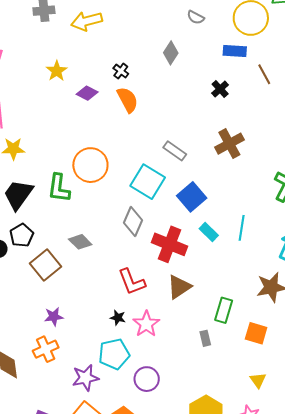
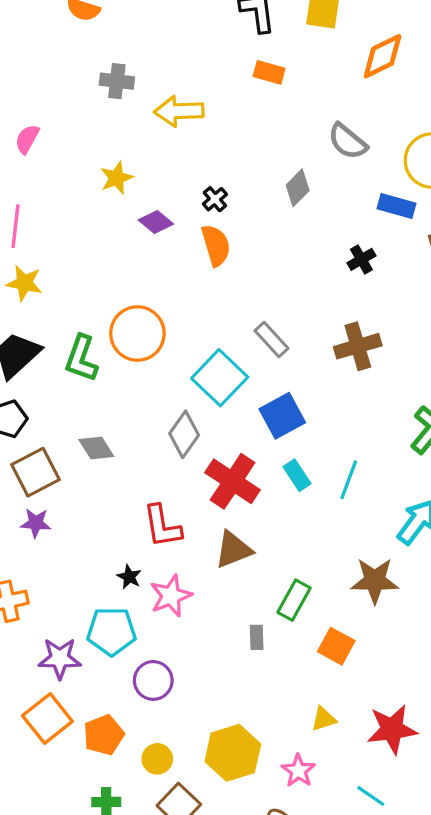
gray semicircle: (196, 17) -> (347, 141), size x1.5
purple star: (54, 317) -> (36, 523), moved
yellow triangle: (258, 380) -> (324, 719), turned 36

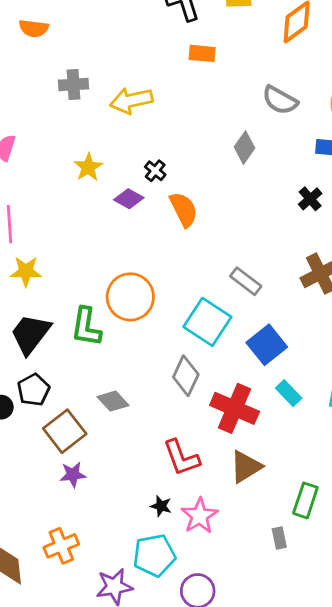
black cross: (215, 199) -> (155, 171), moved

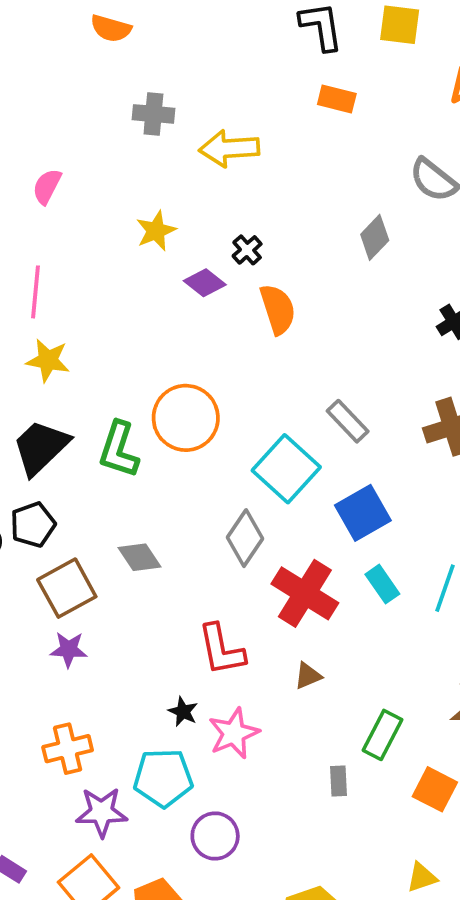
brown triangle: (246, 467) -> (308, 676), size x0.6
orange cross: (61, 546) -> (68, 749), moved

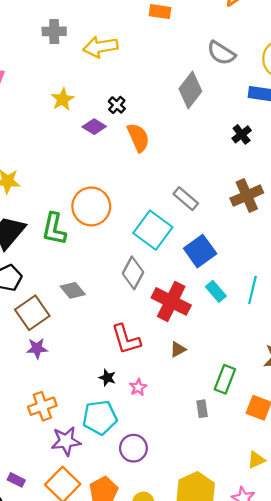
gray diamond: (375, 237) -> (190, 90), size x1.4
pink star: (234, 733) -> (138, 387), size x0.6

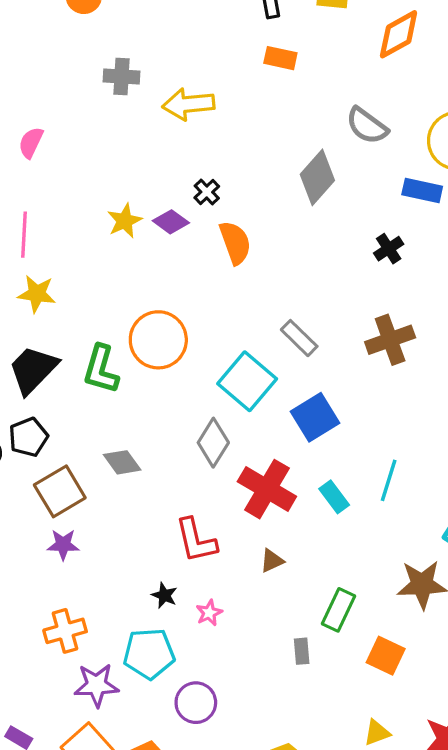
yellow star: (63, 99) -> (125, 221), moved
cyan rectangle: (216, 291) -> (334, 497), moved

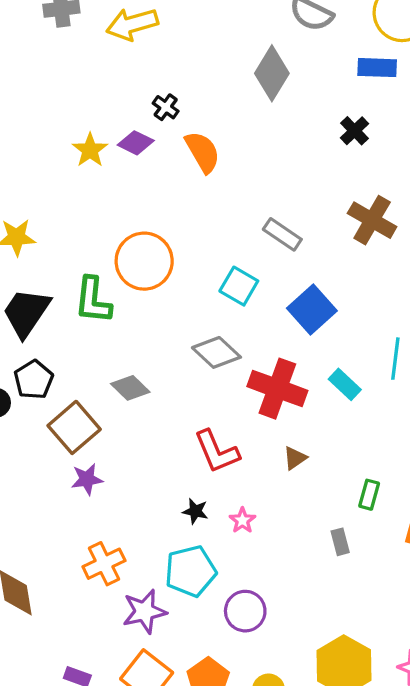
brown cross: (390, 340) -> (372, 220), turned -30
cyan square: (247, 381) -> (239, 286), size x0.7
gray diamond: (213, 443) -> (216, 352), turned -69
green rectangle: (339, 610) -> (369, 495), size x0.7

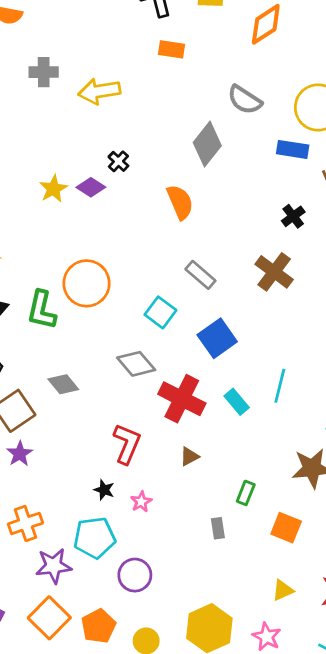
black cross: (354, 131) -> (293, 216), moved
orange semicircle: (203, 152) -> (180, 202), moved
red L-shape: (217, 452) -> (127, 444), turned -141
purple star: (87, 479) -> (20, 454), turned -30

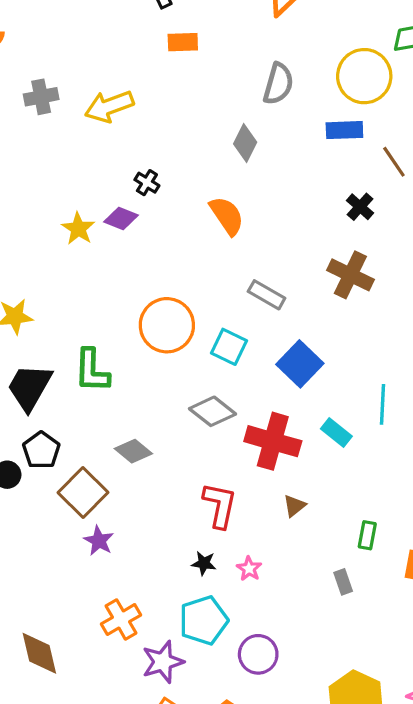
gray semicircle: (245, 100) -> (278, 84), turned -96
gray diamond: (207, 144) -> (245, 143), size x0.7
orange circle: (87, 283) -> (167, 325), moved

